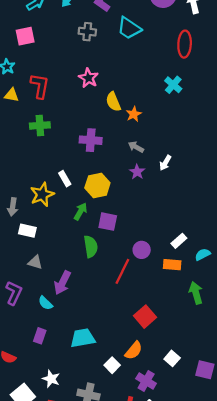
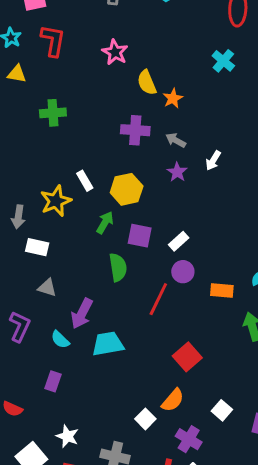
red L-shape: (40, 86) -> (53, 41), moved
purple cross: (91, 140) -> (135, 130), moved
white rectangle: (179, 241) -> (179, 241), moved
cyan trapezoid: (83, 338) -> (108, 344), moved

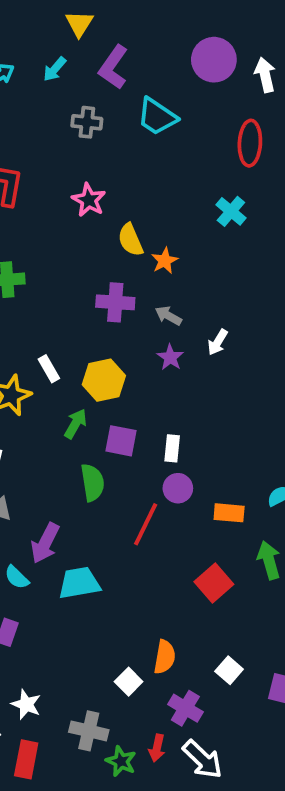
white rectangle: (179, 241) -> (172, 448), turned -42
red square: (187, 357) -> (214, 583), moved
orange semicircle: (173, 400) -> (165, 657), turned -30

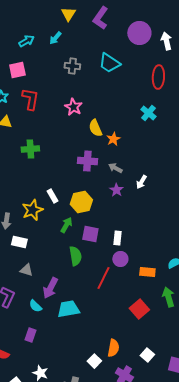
purple L-shape: (113, 67) -> (100, 18), moved

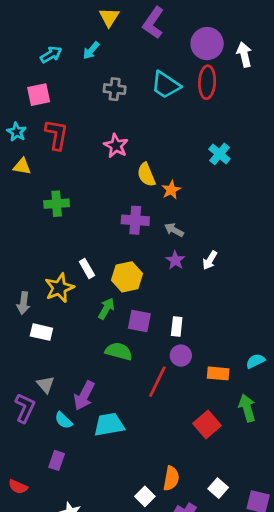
red ellipse: (158, 77) -> (207, 82), moved
white arrow: (141, 182) -> (210, 260), moved
green semicircle: (75, 256) -> (119, 351), turned -66
gray triangle: (26, 270) -> (46, 385), moved, turned 32

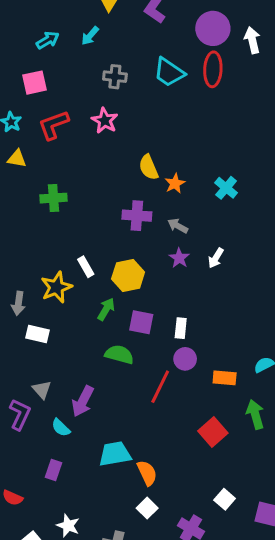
red L-shape: (57, 135) -> (53, 125), turned -120
pink star: (116, 146) -> (105, 121), moved
cyan cross: (219, 154) -> (226, 188), moved
cyan trapezoid: (109, 425) -> (115, 454), moved
orange semicircle: (171, 478) -> (147, 473), moved, turned -35

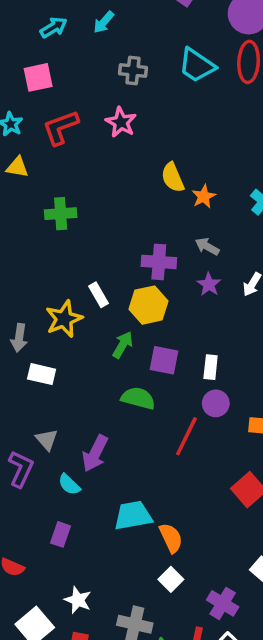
purple cross: (137, 216) -> (159, 262), moved

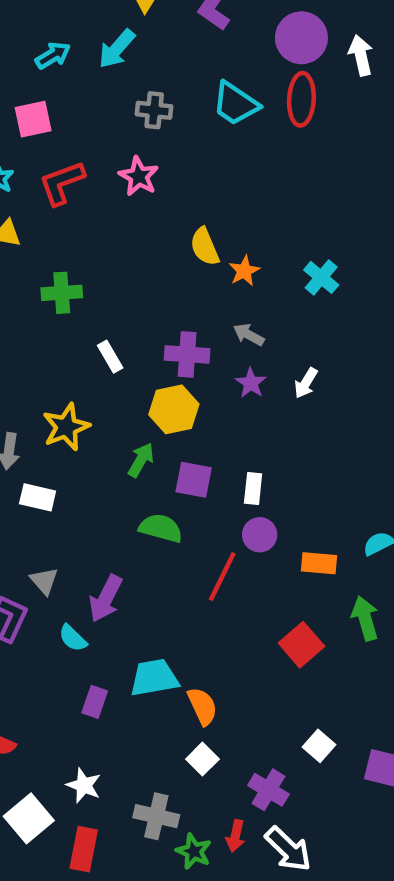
cyan arrow: (104, 22) -> (117, 49), size x1.4
white rectangle: (98, 295) -> (110, 357), moved
purple rectangle: (61, 534) -> (95, 702), moved

